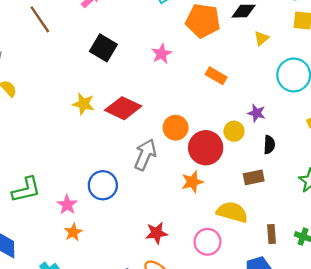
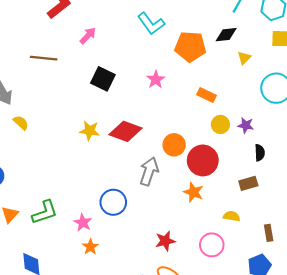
brown line: (40, 19) -> (44, 58), turned -45
yellow circle: (234, 131) -> (220, 124), moved
orange star: (192, 182) -> (193, 192), turned -30
yellow semicircle: (232, 212) -> (232, 216), size x0.6

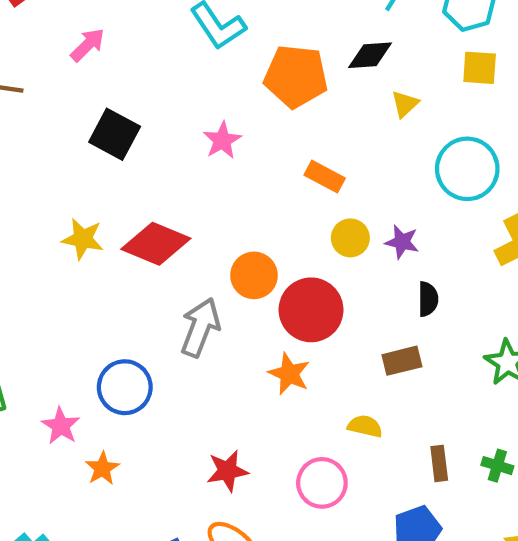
orange star: (90, 247) -> (102, 468), moved

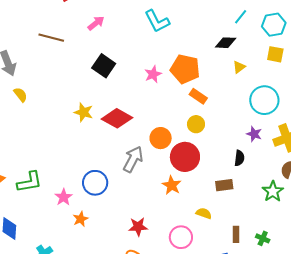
orange pentagon: (296, 76) -> (185, 69), moved
yellow circle: (350, 238) -> (196, 124), moved
purple star: (402, 242) -> (254, 134), moved

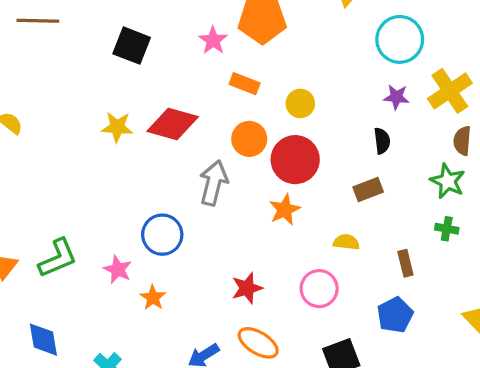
orange rectangle: (198, 96) -> (245, 84), moved
orange star: (172, 185) -> (285, 210), turned 30
green cross: (263, 238) -> (447, 229), moved

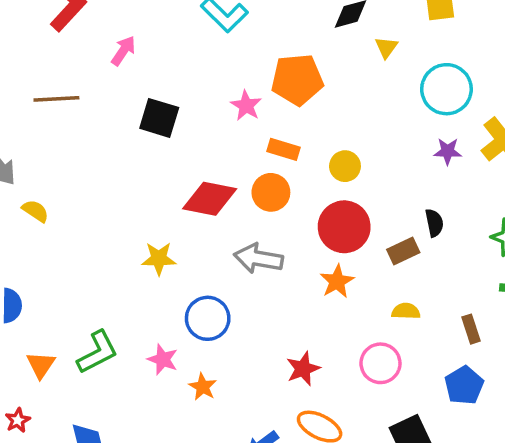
yellow star: (117, 127) -> (159, 259), moved
orange circle: (249, 139) -> (271, 192), moved
black semicircle: (382, 141) -> (434, 223), moved
gray arrow: (214, 183) -> (258, 258), turned -90
brown rectangle: (368, 189) -> (403, 251), moved

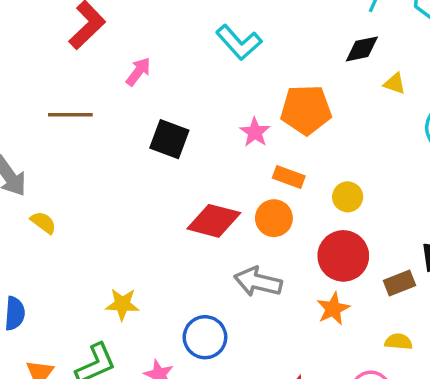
yellow triangle: (386, 47) -> (395, 83), turned -50
yellow star: (159, 259) -> (122, 304), moved

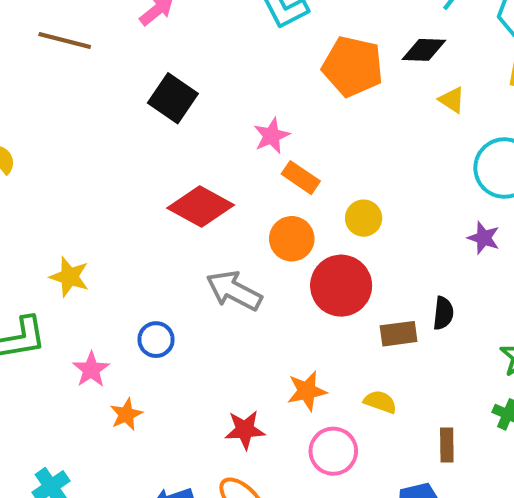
orange pentagon: (306, 110) -> (353, 66), moved
pink star: (255, 132) -> (272, 136), moved
orange circle: (274, 218) -> (292, 239), moved
orange star: (333, 309) -> (307, 391), moved
blue circle: (205, 337) -> (156, 340), size x0.7

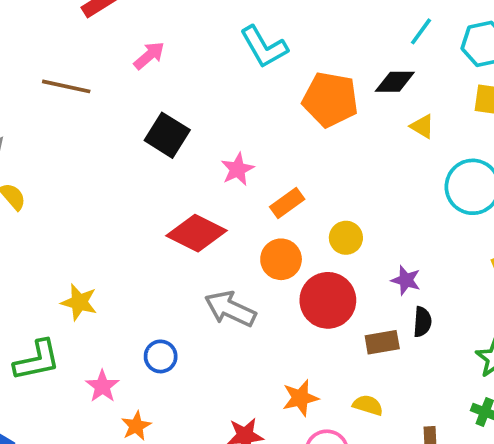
pink star: (272, 136) -> (238, 169), moved
orange rectangle: (301, 178) -> (287, 203), turned -68
purple star: (484, 238) -> (406, 280), moved

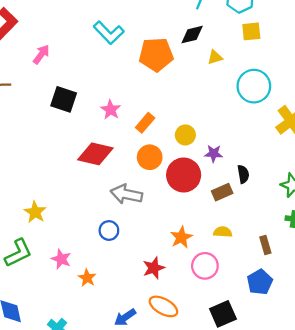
yellow triangle: (422, 126) -> (215, 57), turned -35
purple star: (406, 280) -> (214, 153), moved
yellow star: (79, 302) -> (35, 212), turned 30
blue circle: (161, 356) -> (109, 230), moved

